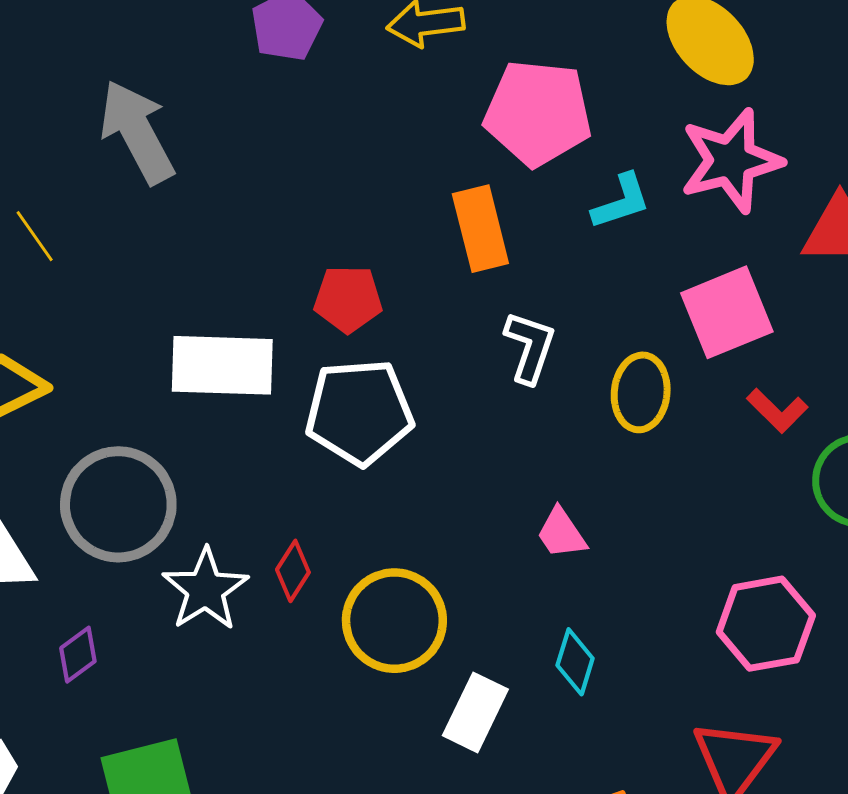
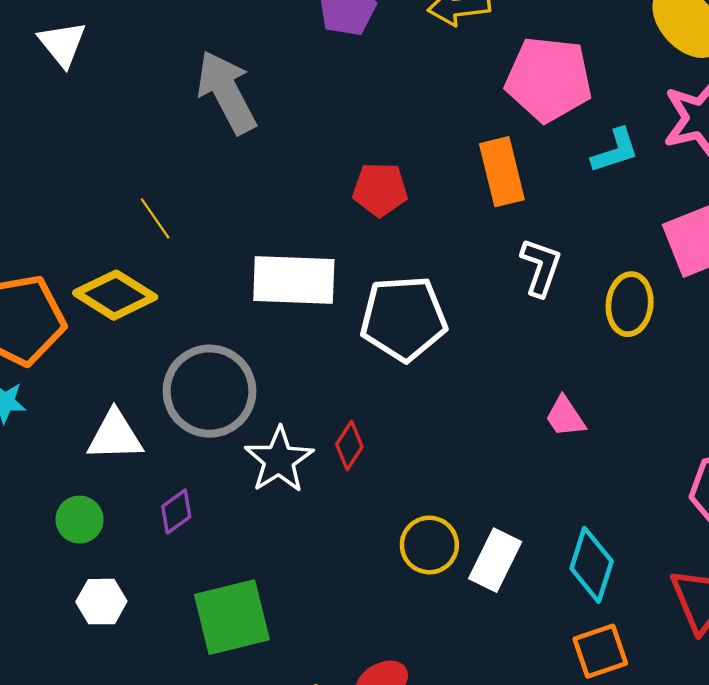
yellow line: (35, 236) -> (155, 218), moved
red pentagon: (348, 299) -> (380, 189), moved
yellow circle: (394, 621) -> (429, 545), moved, size x0.7
cyan diamond: (575, 662) -> (592, 565), moved, size x1.4

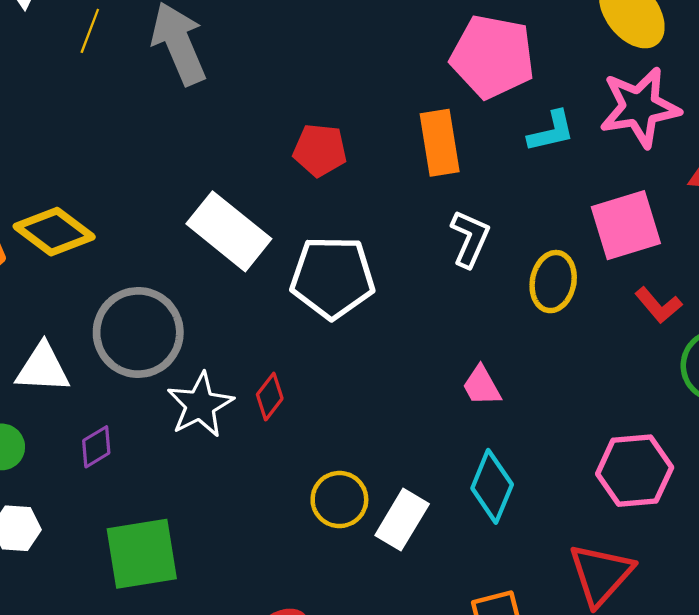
yellow line: (155, 218) -> (90, 31), moved, turned 51
white rectangle: (294, 280) -> (229, 231), turned 32
cyan diamond: (592, 565) -> (492, 486), moved

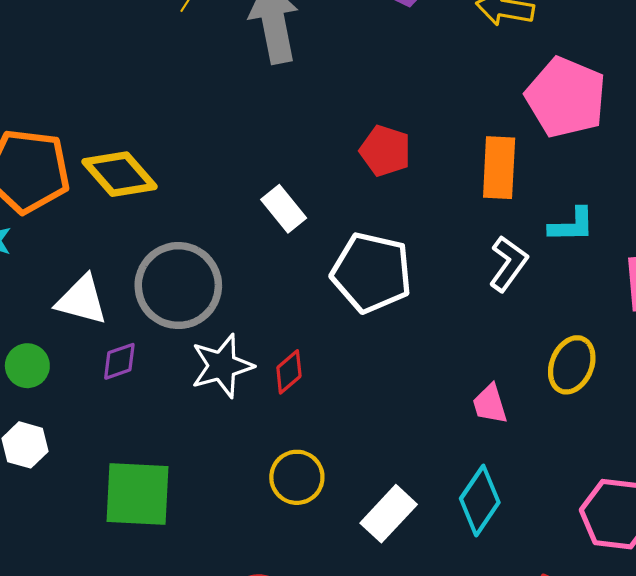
cyan L-shape: (551, 131) -> (572, 225), moved
white rectangle: (229, 231) -> (284, 209), size x0.6
yellow ellipse: (553, 282) -> (572, 365), moved
purple diamond: (96, 447) -> (119, 361), moved
yellow circle: (339, 500) -> (297, 477), moved

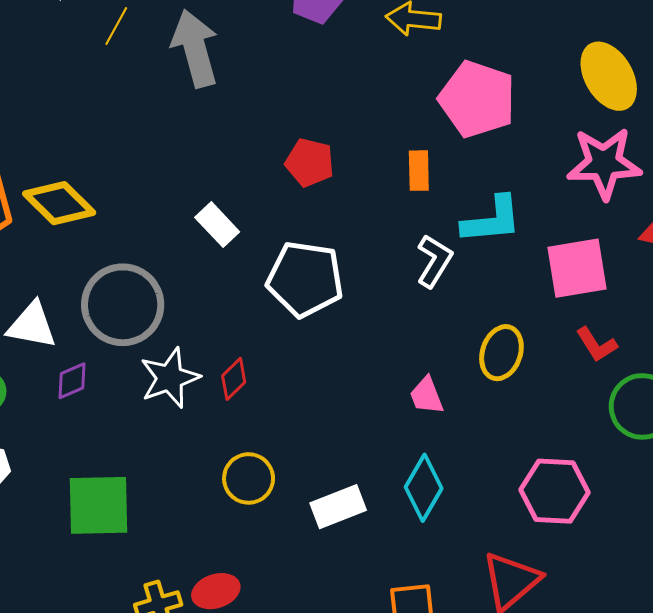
orange rectangle: (499, 168) -> (419, 171), size x0.7
cyan L-shape: (572, 225) -> (492, 220), size x1.4
white rectangle: (389, 514) -> (338, 507), turned 30

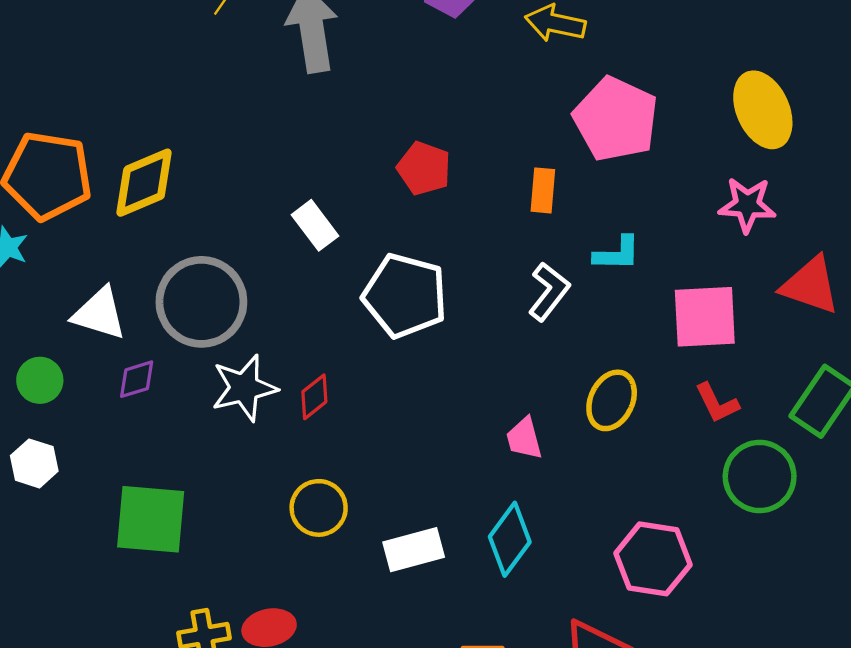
pink star: (604, 163) -> (747, 205), size x0.7
yellow diamond: (59, 203) -> (144, 183), turned -74
cyan L-shape: (492, 220) -> (617, 254), size x0.7

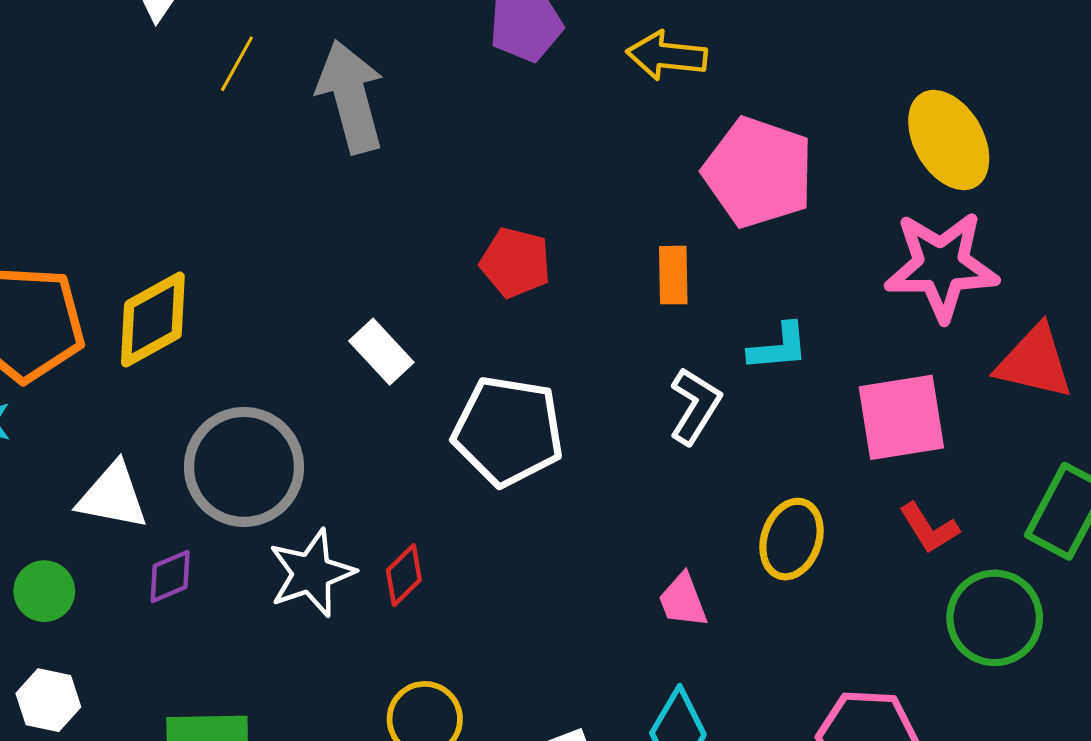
pink star: (747, 205) -> (941, 266), size x1.5

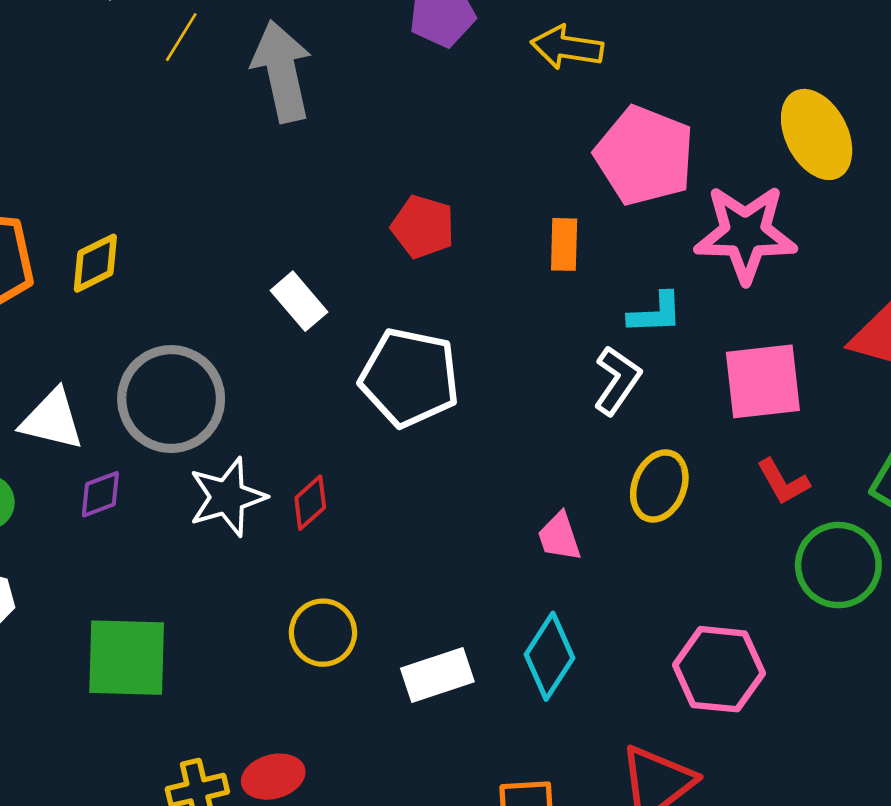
pink star: (941, 266) -> (745, 234), moved
yellow diamond: (153, 319) -> (95, 263), size x0.7
white L-shape: (695, 406) -> (617, 380), moved

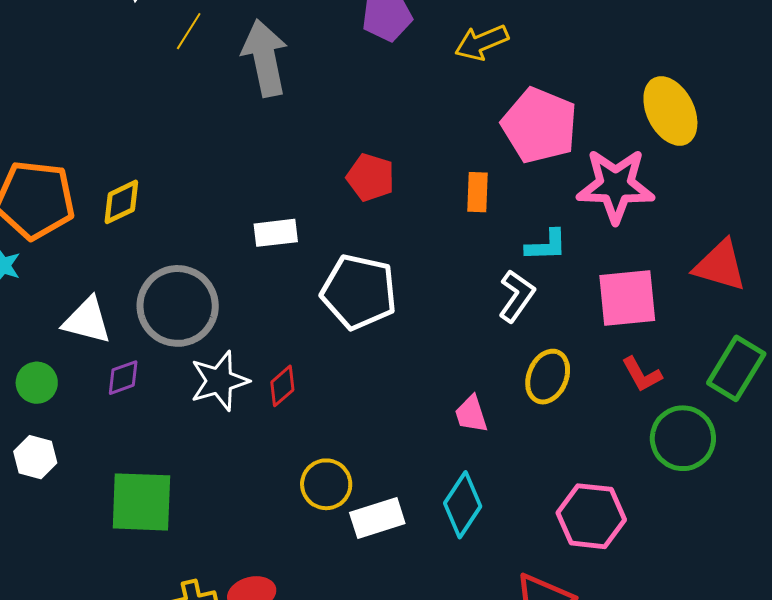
yellow arrow: (567, 47) -> (482, 42), turned -32
white rectangle: (299, 301) -> (276, 233), turned -57
yellow circle: (323, 633) -> (326, 484), moved

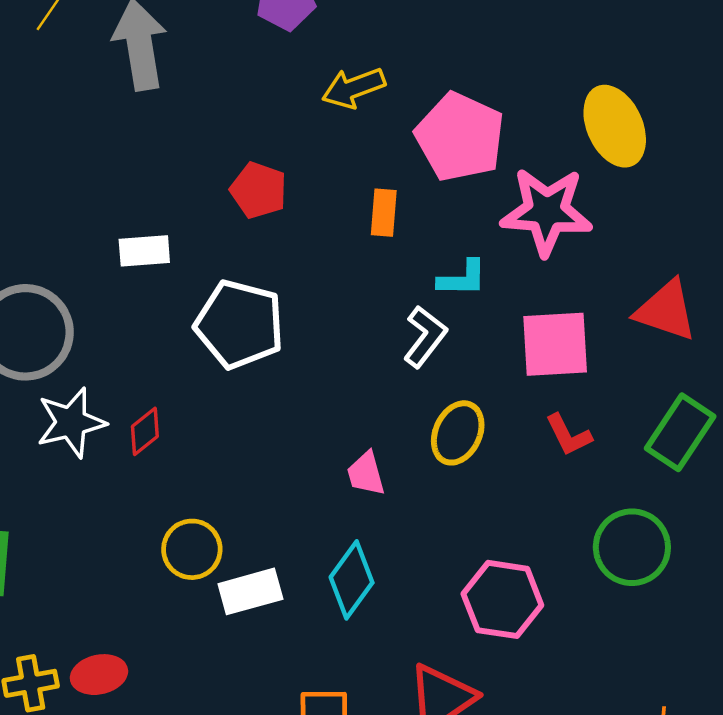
yellow arrow: (482, 42) -> (354, 88), moved
green circle: (683, 438) -> (632, 547), moved

